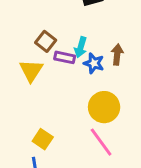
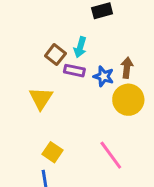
cyan arrow: (81, 47) -> (80, 47), moved
yellow triangle: (31, 71) -> (41, 98), moved
yellow circle: (104, 107) -> (128, 100), moved

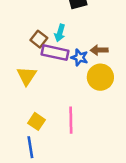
brown arrow: (127, 68) -> (99, 50), turned -98
purple rectangle: (74, 71) -> (55, 53), size x1.5
pink line: (111, 155) -> (71, 120), moved, turned 35

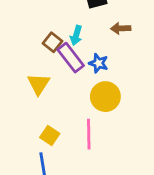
brown arrow: (99, 50) -> (121, 28), moved
purple rectangle: (55, 53) -> (71, 58), turned 40
yellow circle: (100, 77) -> (105, 97), moved

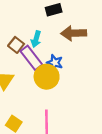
brown arrow: (121, 28) -> (74, 33), size x1.5
yellow circle: (105, 97) -> (47, 77), moved

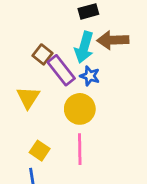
cyan arrow: (36, 39) -> (84, 47), moved, size x1.5
yellow circle: (47, 77) -> (80, 109), moved

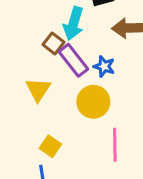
cyan arrow: (84, 47) -> (73, 23), moved
pink line: (80, 149) -> (115, 145), moved

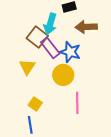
brown square: (53, 43) -> (37, 37), size x1.5
blue star: (104, 66) -> (70, 52), size x1.5

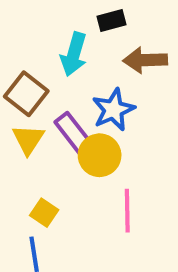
brown square: (37, 37) -> (26, 94), moved
purple rectangle: (50, 48) -> (74, 133), moved
blue star: (70, 52) -> (113, 110), turned 30

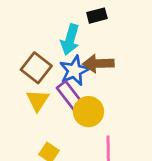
brown arrow: (145, 60) -> (98, 64), moved
blue star: (113, 110) -> (74, 71), moved

